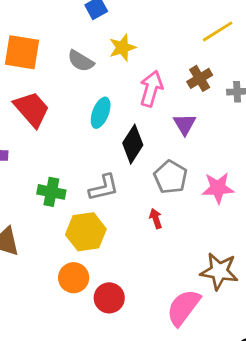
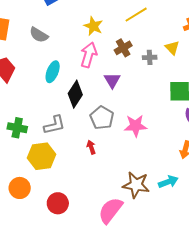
yellow star: (122, 48) -> (93, 26), moved, turned -30
orange circle: (74, 278) -> (20, 188), moved

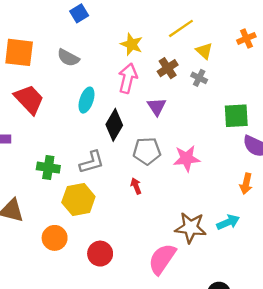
yellow triangle: (172, 48) -> (204, 51), moved
gray cross: (150, 57) -> (199, 78), turned 32
gray pentagon: (102, 118) -> (147, 151), turned -30

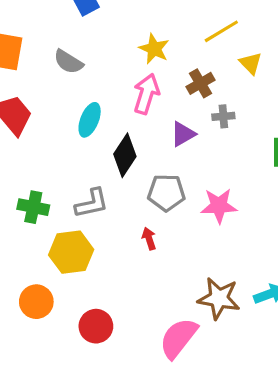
gray cross: (199, 78) -> (223, 116), moved, turned -35
purple triangle: (157, 107) -> (183, 134), turned 30

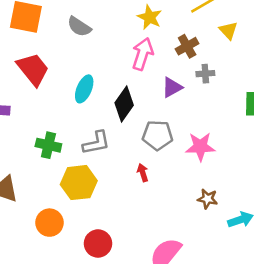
cyan ellipse: (90, 120) -> (84, 89), moved
brown star: (219, 298) -> (207, 199), moved, size x0.6

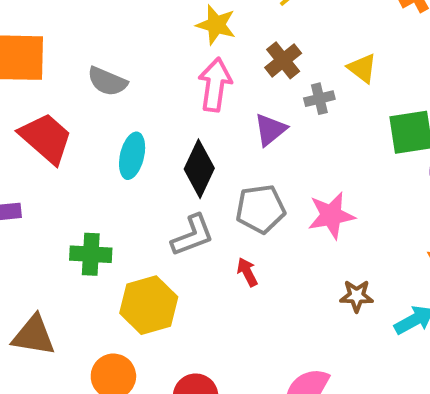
gray semicircle: (79, 27) -> (107, 81), moved
yellow triangle: (228, 30) -> (362, 68), moved
gray L-shape: (96, 143) -> (192, 235), moved

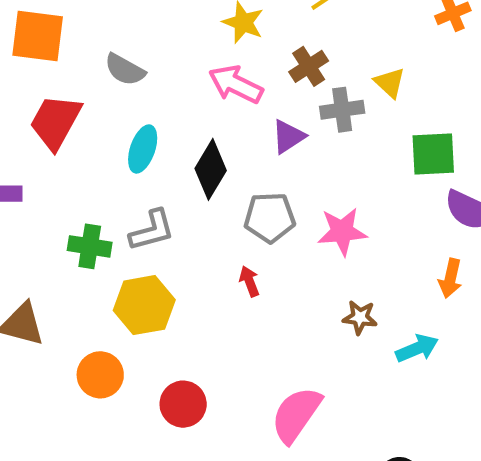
pink arrow: (215, 85) -> (236, 84), turned -78
gray cross: (319, 99) -> (342, 110), size x1.4
red trapezoid: (46, 138) -> (55, 122), turned -108
gray L-shape: (192, 235) -> (152, 230), moved

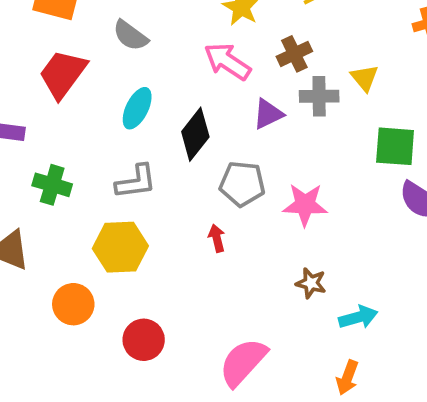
green cross: (90, 246) -> (52, 185), moved
orange arrow: (450, 278) -> (347, 378), moved

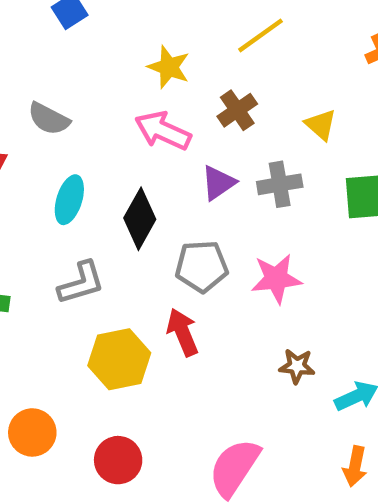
gray cross: (319, 96) -> (280, 184), moved
red arrow: (217, 238) -> (183, 332), size x1.5
yellow hexagon: (120, 247) -> (119, 359), moved

